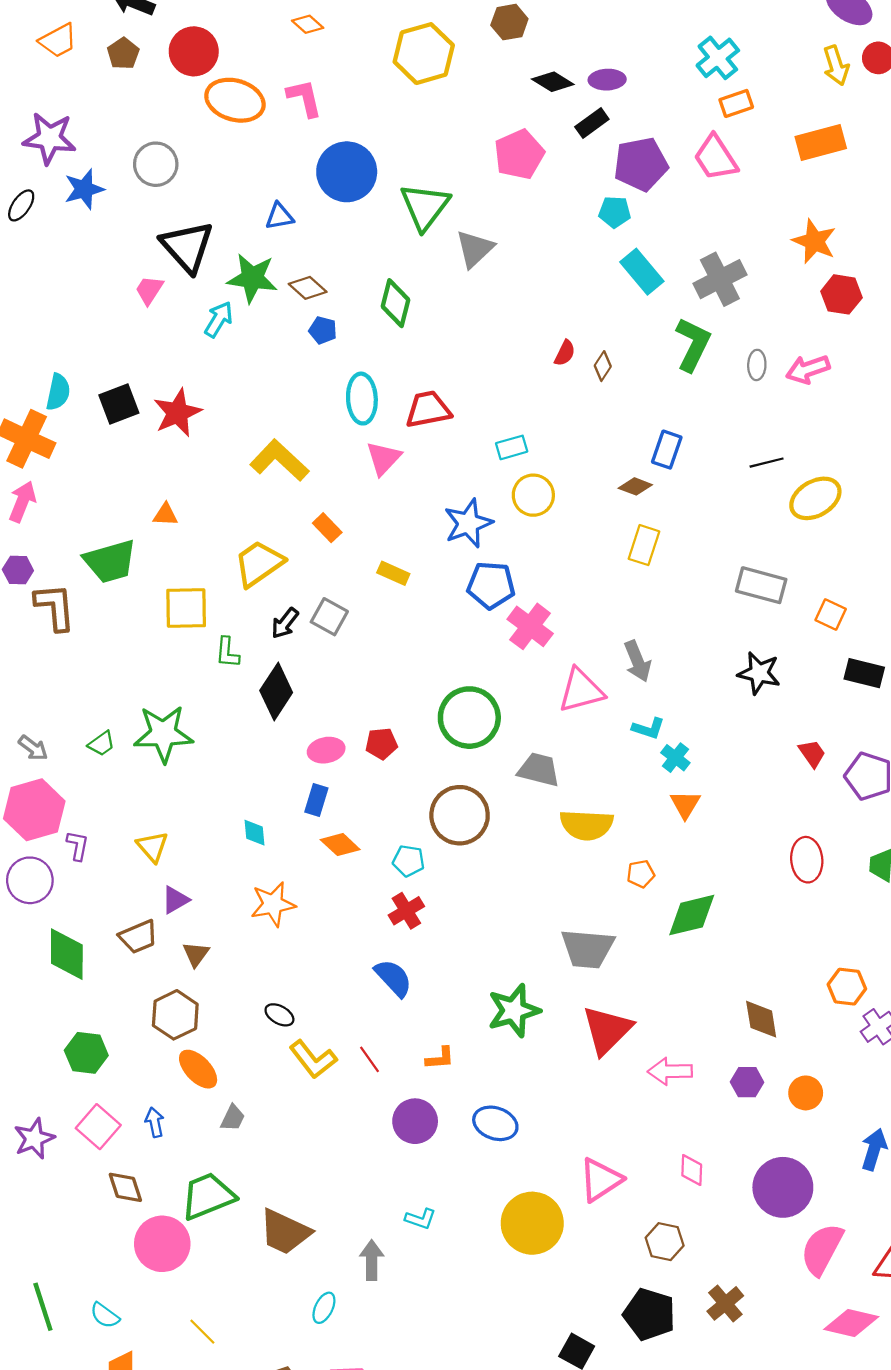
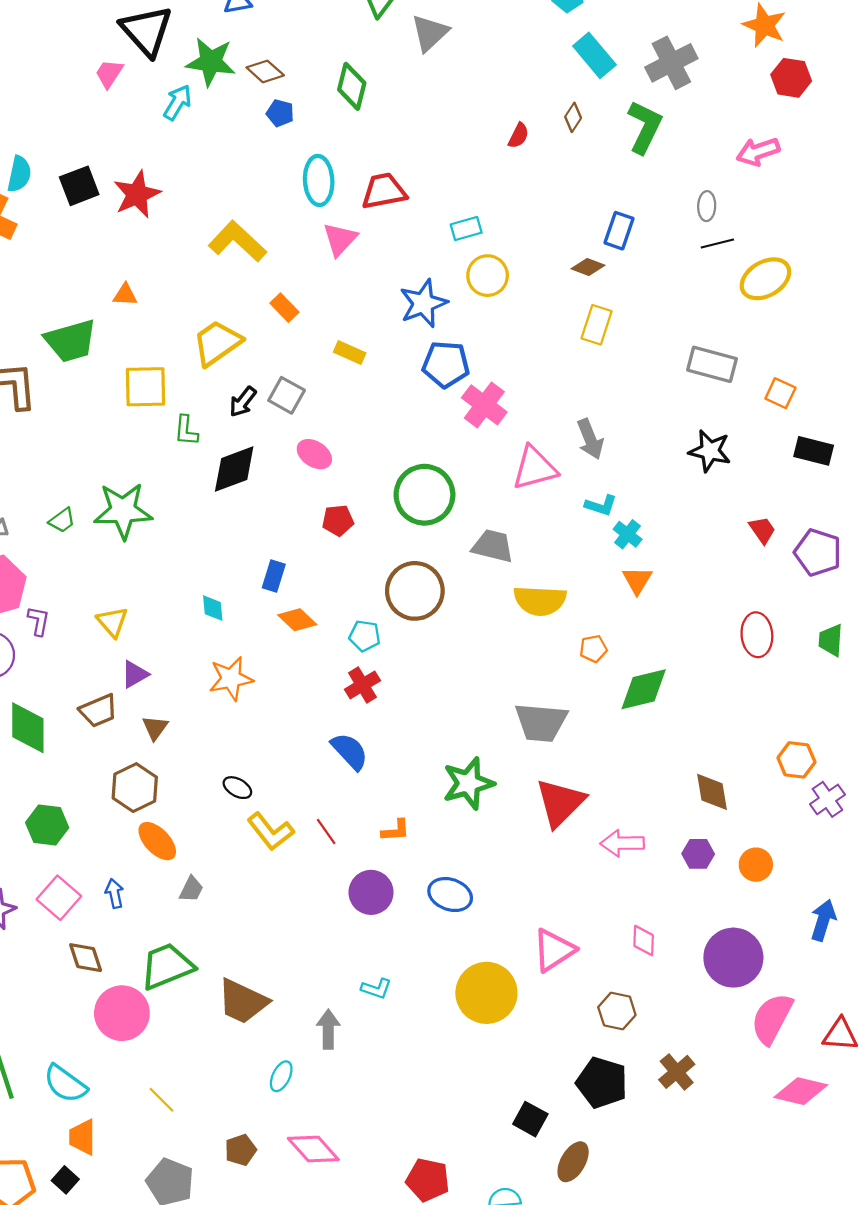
gray ellipse: (757, 365) -> (707, 206), moved
brown diamond: (603, 366) -> (573, 117), moved
black diamond: (276, 692) -> (234, 469), turned 36
pink ellipse: (326, 750) -> (314, 454), moved, turned 44
cyan semicircle: (105, 1315) -> (65, 1084), size x1.5

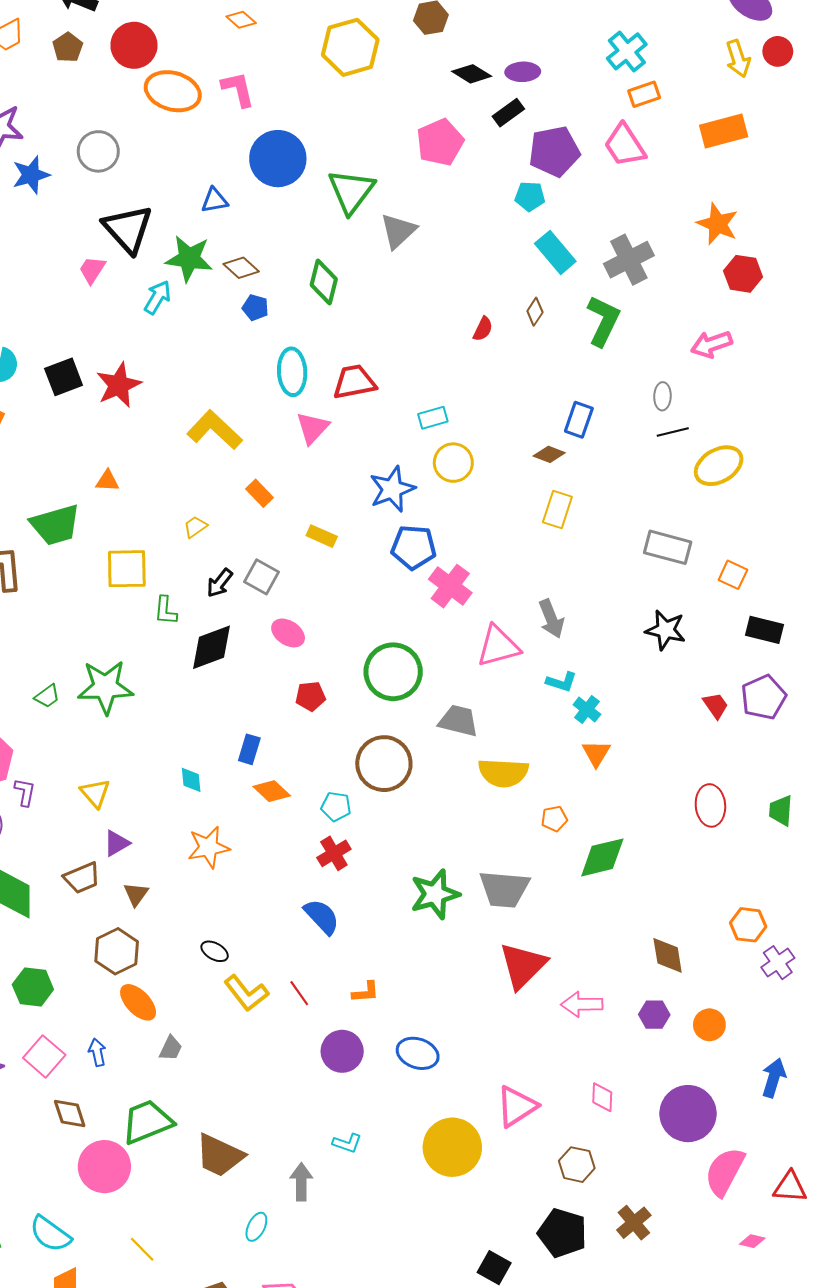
yellow trapezoid: (217, 343) -> (195, 527), size x0.5
purple pentagon: (818, 552) -> (763, 697), moved, turned 30
green star: (468, 783) -> (435, 894), moved
pink diamond: (801, 1091) -> (752, 1241), size x0.5

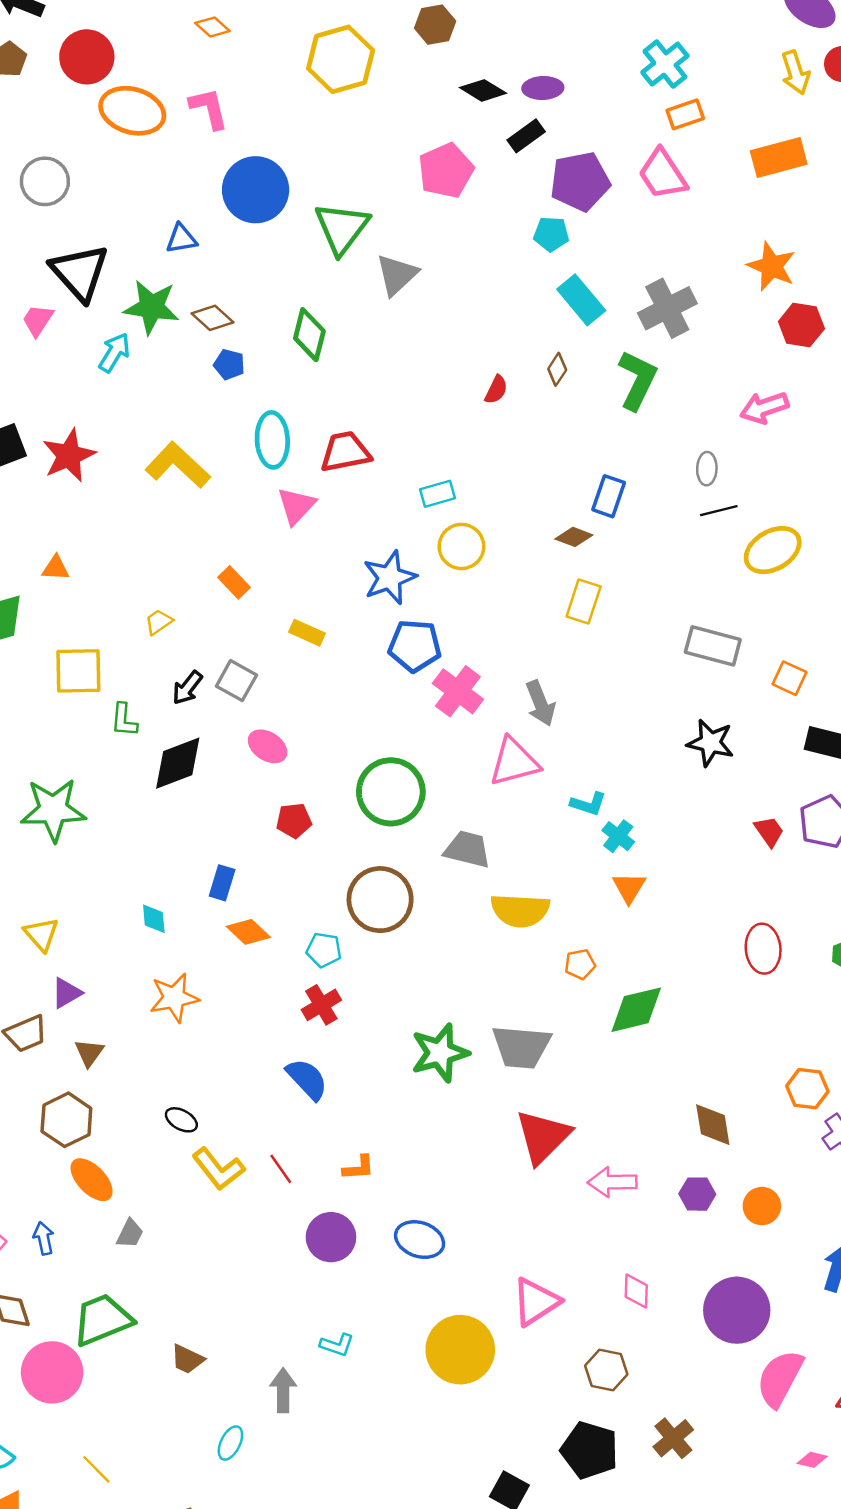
yellow L-shape: (215, 430) -> (178, 465), moved
gray arrow: (551, 619) -> (540, 703), moved
brown trapezoid: (220, 1155) -> (187, 1359), size x0.6

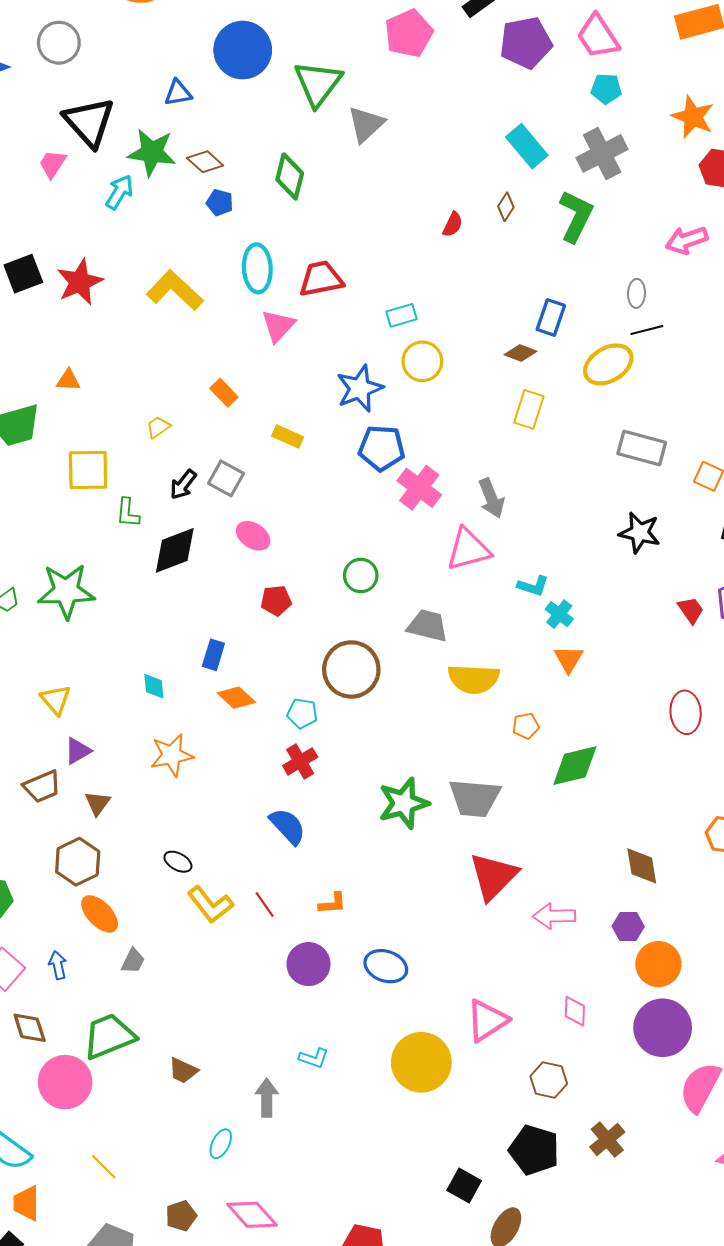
cyan pentagon: (551, 234) -> (606, 89), moved
yellow ellipse: (773, 550) -> (608, 364), moved
green circle: (391, 792) -> (361, 575), size x0.6
orange circle: (762, 1206) -> (658, 964), moved, size x1.4

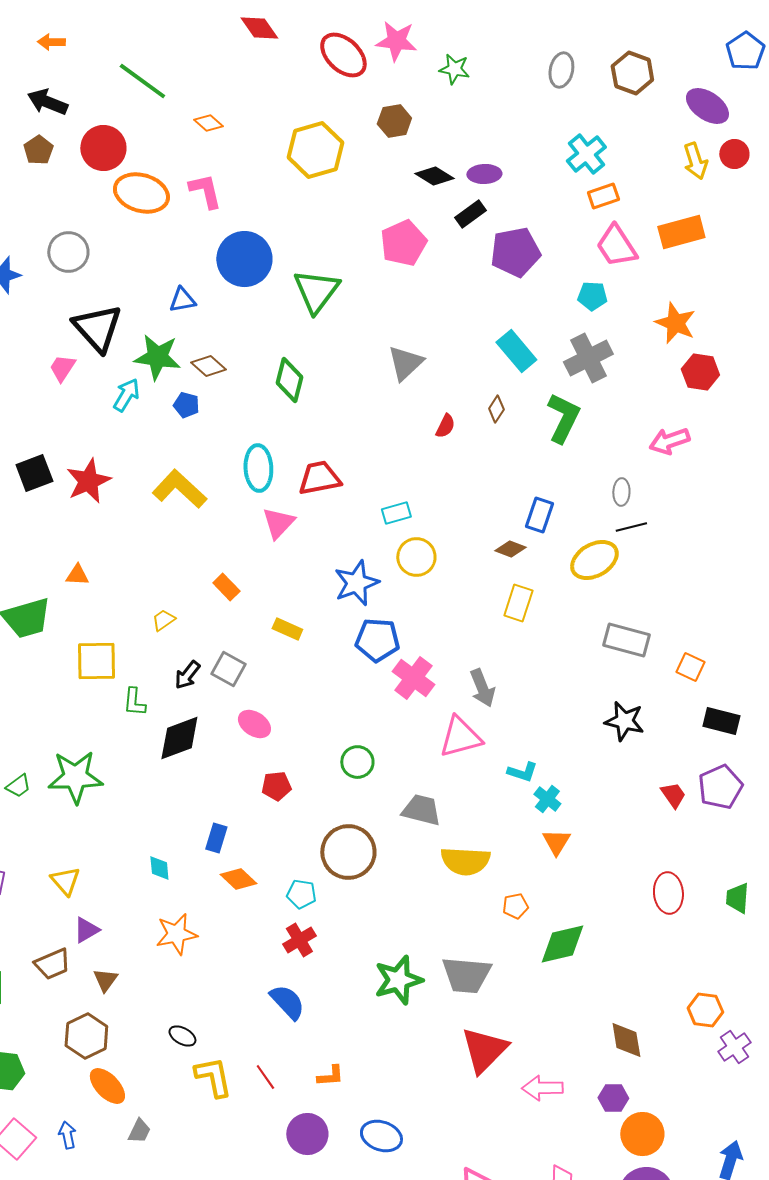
pink trapezoid: (598, 36) -> (616, 246), moved
gray triangle: (366, 124) -> (405, 363), moved
blue pentagon: (220, 203) -> (186, 405), moved
yellow L-shape: (210, 905) -> (213, 1077), turned -153

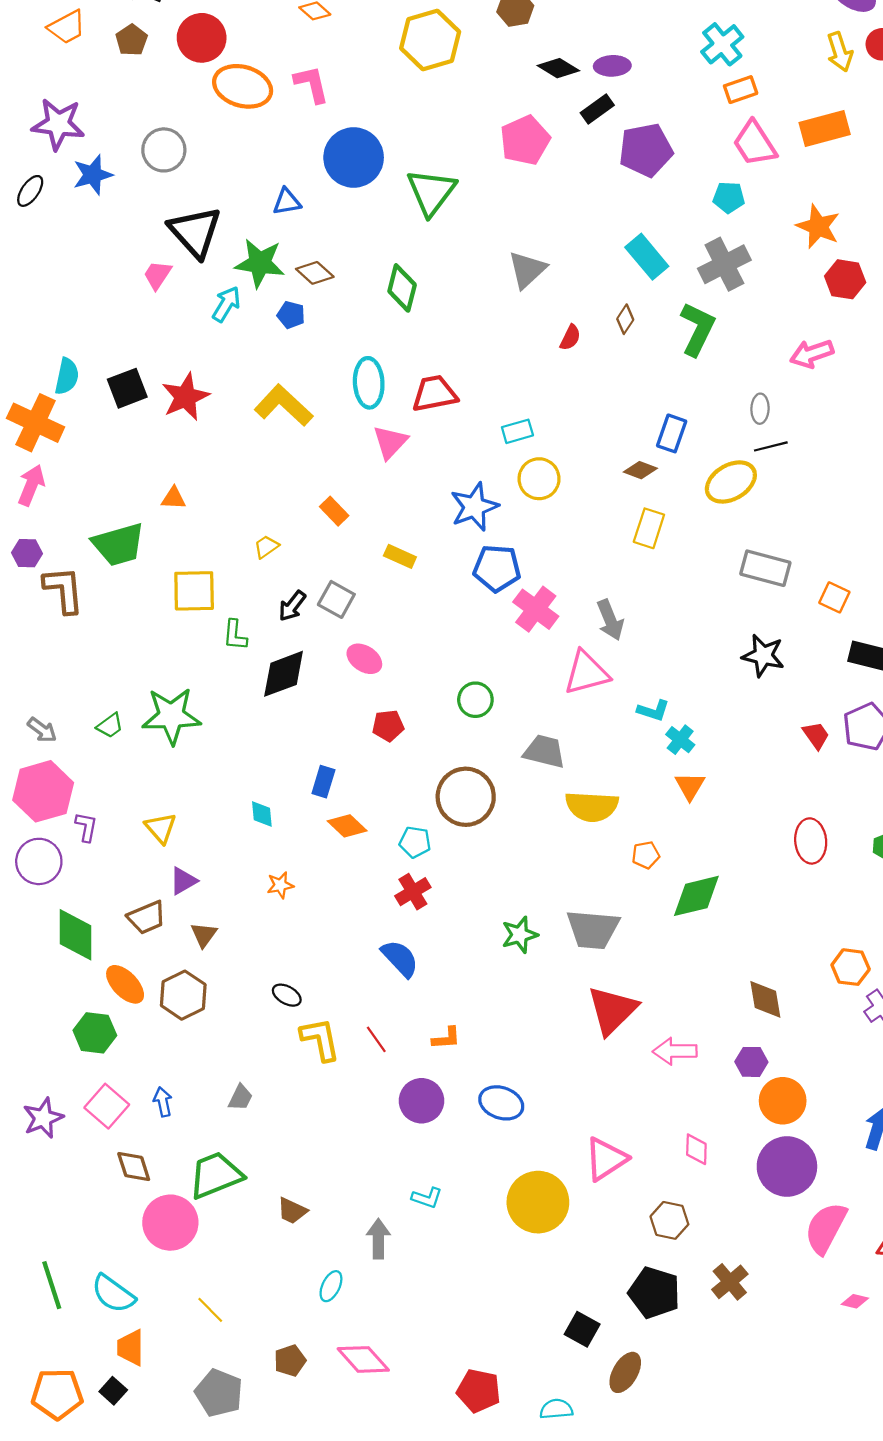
orange star: (176, 934) -> (280, 885), size x0.6
green star: (398, 980) -> (520, 935), size x0.7
orange ellipse: (107, 1086) -> (125, 984), moved

